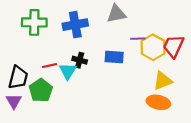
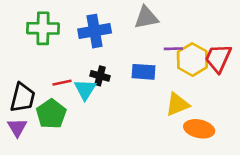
yellow triangle: (163, 81) -> (177, 104), moved

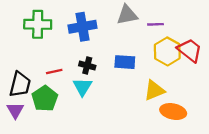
purple line: (173, 49) -> (155, 24), moved
red trapezoid: (218, 58) -> (190, 50), turned 104
cyan triangle: (85, 89) -> (82, 87), moved

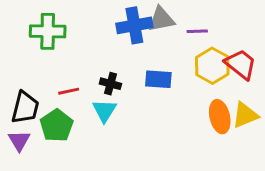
blue cross: (82, 27) -> (134, 25), moved
yellow triangle: (154, 90) -> (245, 115), moved
orange ellipse: (173, 112) -> (220, 117), moved, turned 65

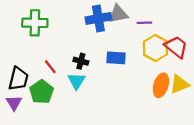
red line: (69, 91) -> (50, 67), turned 64
orange ellipse: (220, 117) -> (161, 85), turned 30

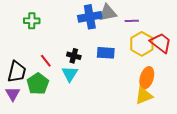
green cross: (35, 23) -> (32, 21), size x0.7
yellow triangle: (180, 84) -> (144, 96), moved

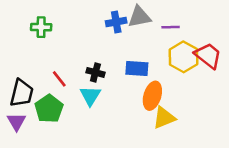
blue cross: (90, 17) -> (116, 22), size x0.7
orange ellipse: (147, 78) -> (152, 96), moved
yellow triangle: (144, 96) -> (164, 118), moved

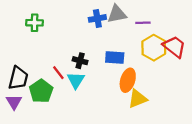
red line: (59, 79) -> (58, 73), moved

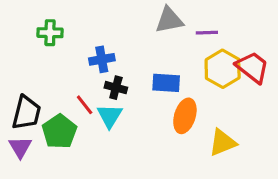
blue cross: (97, 18) -> (102, 59), moved
yellow triangle: (137, 99) -> (223, 143), moved

